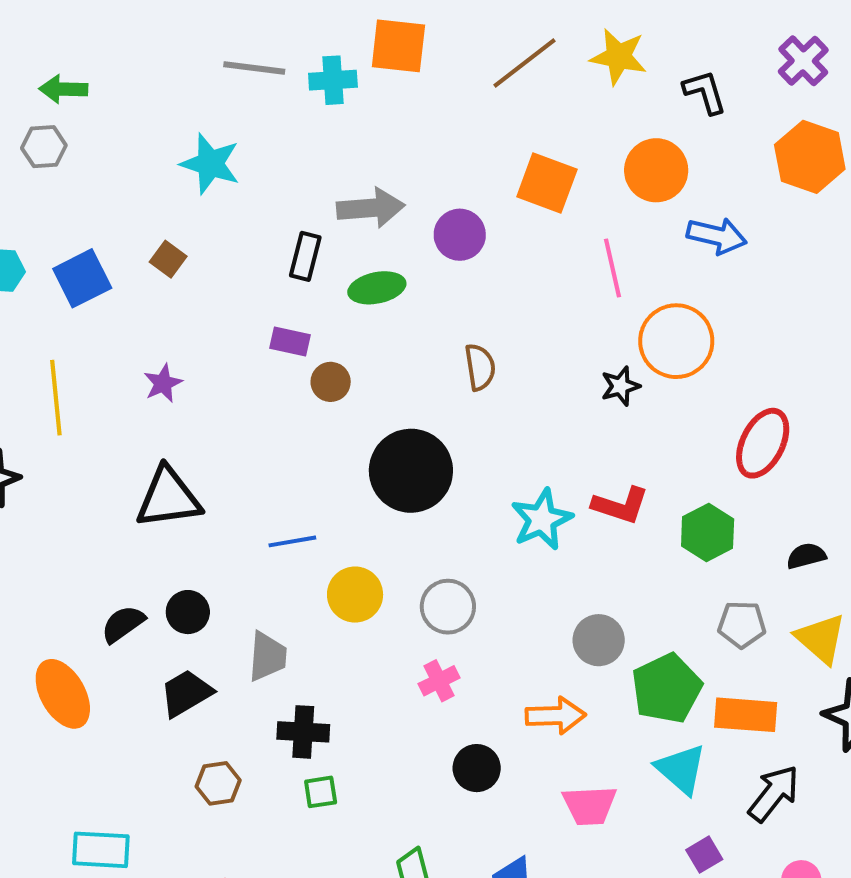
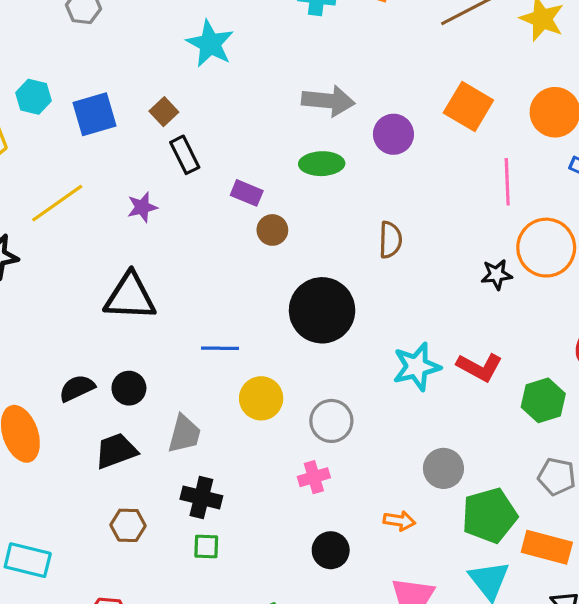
black rectangle: (305, 256) -> (185, 155), moved, turned -51
yellow line: (56, 398) -> (57, 203), turned 50
orange arrow: (556, 716) -> (399, 521), size x0.7

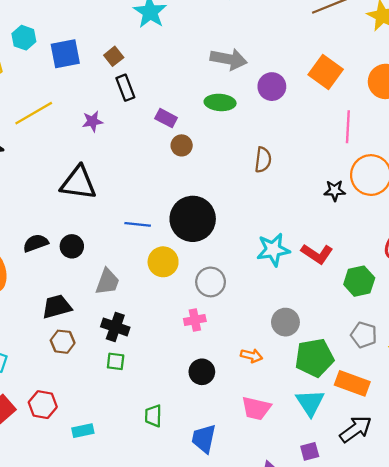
black circle: (322, 310) -> (193, 219), moved
black trapezoid: (116, 451) -> (57, 307), moved

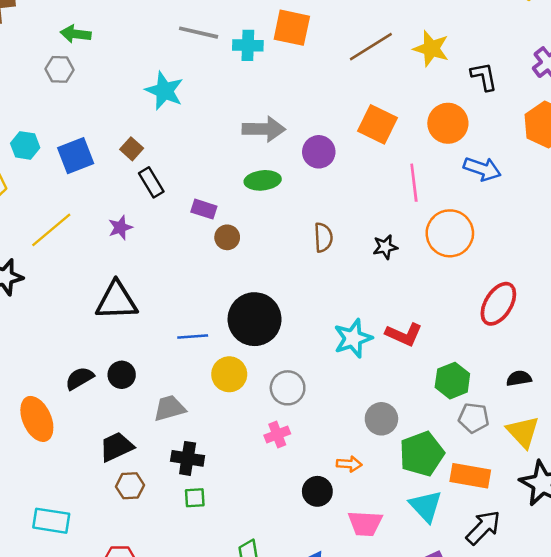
black star: (335, 191) -> (385, 247), moved
green hexagon: (359, 281) -> (452, 381), moved
gray trapezoid: (107, 282) -> (170, 408), turned -116
black circle: (202, 372) -> (317, 491), moved

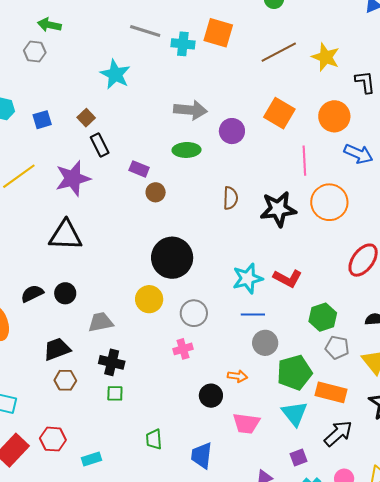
blue square: (76, 156) -> (42, 120), size x0.7
purple star: (120, 228) -> (73, 178), size x1.8
black star: (385, 247) -> (278, 209), size x1.8
blue line: (193, 336) -> (253, 315), moved

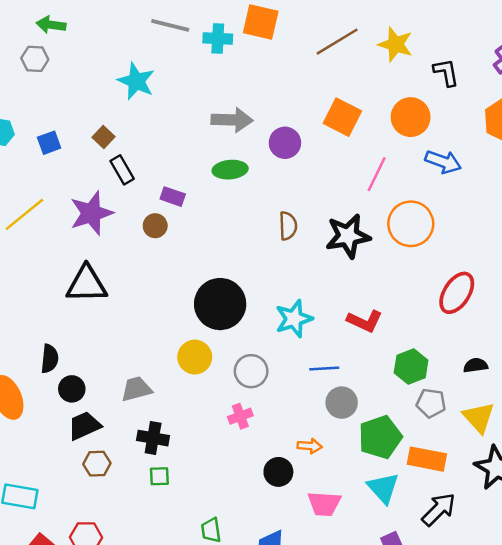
pink line: (304, 161) -> (377, 174), turned 32
brown circle: (156, 192) -> (155, 226), moved
cyan star: (248, 278) -> (294, 319), moved
black circle: (65, 293) -> (72, 389), moved
black semicircle: (32, 294) -> (50, 359), turned 125

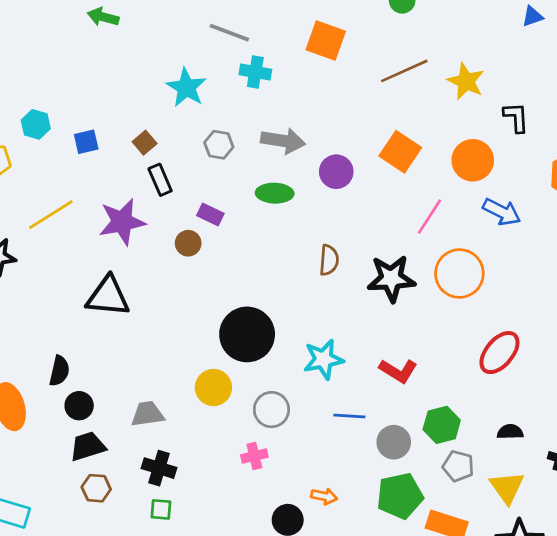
cyan cross: (218, 38) -> (255, 72), moved
gray hexagon: (35, 59) -> (219, 145), moved
gray circle: (342, 403) -> (394, 442), moved

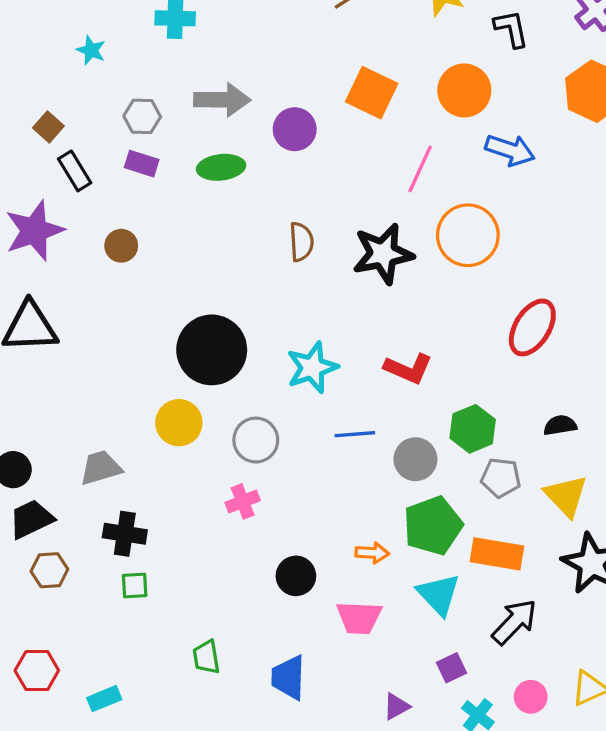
cyan star: (186, 88) -> (91, 50), size x0.6
purple rectangle: (210, 214) -> (142, 164), moved
orange arrow: (324, 496) -> (372, 553), moved

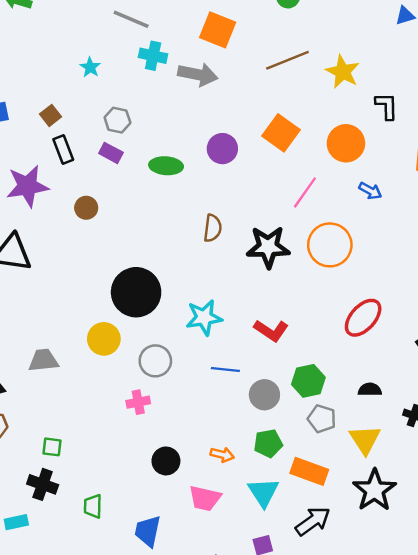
gray arrow: (222, 100) -> (198, 74), moved
blue arrow: (510, 150) -> (370, 191), size x0.7
green pentagon: (433, 526) -> (268, 443), size x0.7
black cross: (125, 534) -> (43, 484), moved

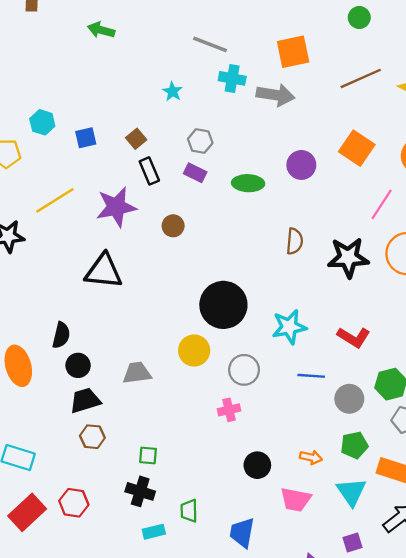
orange square: (218, 30) -> (293, 52), turned -32
cyan rectangle: (16, 522) -> (154, 532), moved

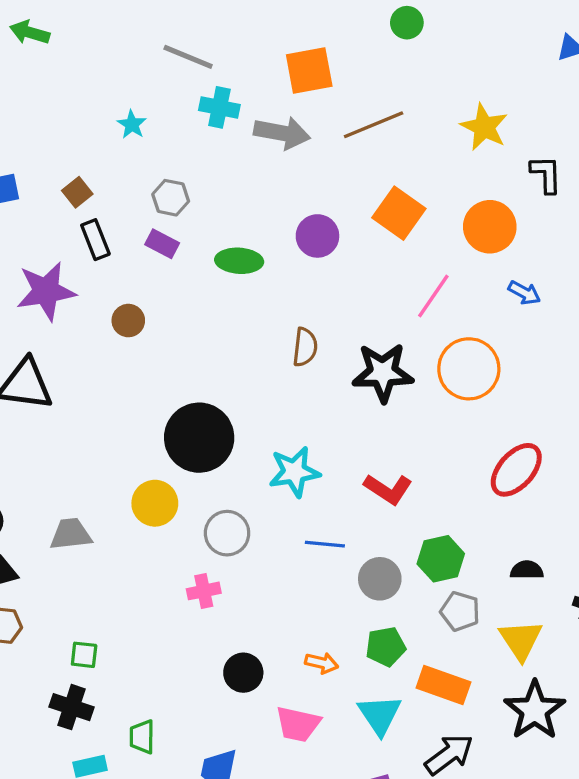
brown line: (361, 78) -> (374, 125), moved

